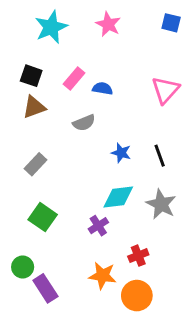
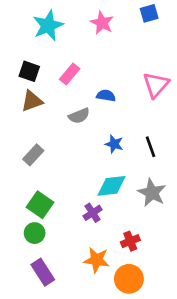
blue square: (171, 23) -> (149, 13), moved, turned -30
blue semicircle: (103, 89) -> (106, 96), moved
green circle: (23, 267) -> (35, 233), moved

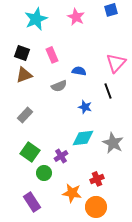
pink rectangle: (70, 74) -> (52, 55), turned -63
black line: (150, 147) -> (108, 91), moved
purple cross: (93, 213) -> (61, 156), moved
green circle: (35, 233) -> (44, 173), moved

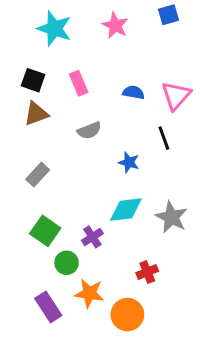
cyan star: (36, 19) -> (54, 29), turned -30
blue semicircle: (79, 71) -> (133, 92), moved
orange star: (72, 193) -> (89, 293), moved
orange circle: (96, 207) -> (127, 315), moved

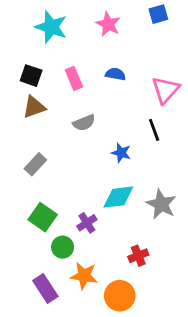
blue semicircle: (133, 92) -> (115, 74), moved

